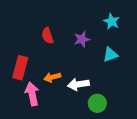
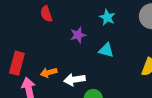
red semicircle: (48, 36) -> (46, 14), moved
cyan triangle: (110, 55) -> (106, 50), turned 35

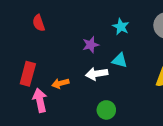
red semicircle: (46, 14) -> (39, 23), moved
white arrow: (74, 80) -> (97, 74), moved

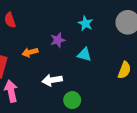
white arrow: (97, 74) -> (52, 80), moved
orange arrow: (60, 83) -> (30, 52), moved

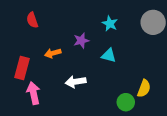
yellow semicircle: (124, 70) -> (144, 88), moved
green circle: (72, 100) -> (126, 102), moved

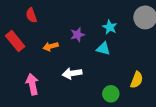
cyan star: (110, 23) -> (110, 27), moved
red rectangle: (22, 68) -> (15, 41), moved, turned -54
green circle: (126, 102) -> (111, 94), moved

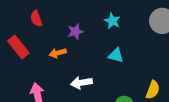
cyan star: (110, 27) -> (112, 21), moved
purple star: (77, 35) -> (75, 32), moved

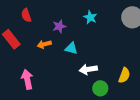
cyan triangle: (116, 55) -> (71, 48), moved
white arrow: (81, 83) -> (88, 69), moved

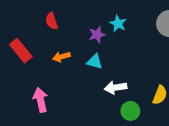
red semicircle: (26, 15) -> (52, 21), moved
purple star: (59, 26) -> (97, 35), moved

